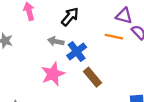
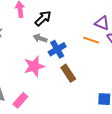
black arrow: (70, 17) -> (43, 18), moved

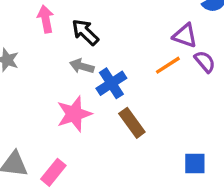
black arrow: (43, 18) -> (85, 32), turned -90
orange line: (91, 40) -> (168, 65), turned -49

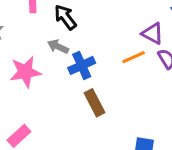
pink star: (74, 114) -> (25, 72), moved

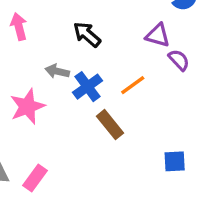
black arrow: (65, 17) -> (87, 34), moved
orange line: (134, 57) -> (133, 85), moved

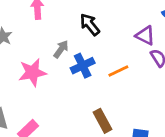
gray arrow: (57, 71) -> (61, 49), turned 102
brown rectangle: (110, 125) -> (102, 121), moved

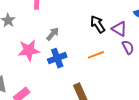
black arrow: (90, 25) -> (98, 24), moved
blue cross: (83, 66) -> (57, 58), moved

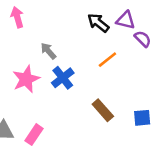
gray arrow: (53, 34) -> (48, 51), turned -64

